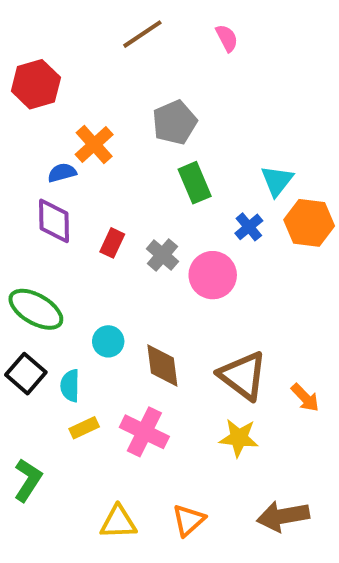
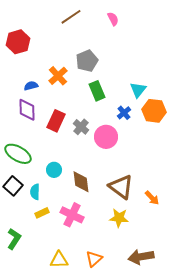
orange cross: (94, 145) -> (58, 76), moved
red rectangle: (112, 243) -> (56, 121), size x1.5

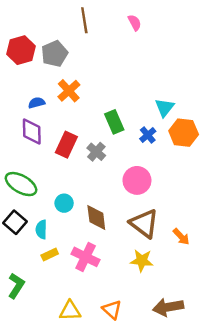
brown line: (71, 17) -> (84, 20), turned -65
gray pentagon: (87, 61) -> (54, 54), moved
green rectangle: (97, 91) -> (114, 122), moved
pink circle: (106, 137) -> (137, 180), moved
orange triangle: (94, 259) -> (112, 310), turned -36

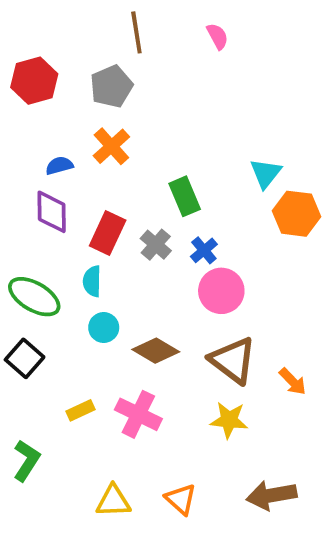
gray pentagon: (54, 54) -> (111, 86), moved
blue cross: (148, 135) -> (204, 250), moved
brown diamond: (96, 217) -> (156, 351), turned -52
cyan semicircle: (41, 229) -> (92, 281), moved

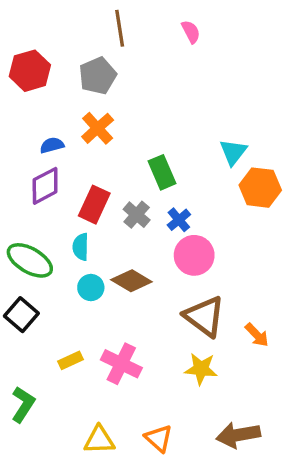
purple diamond: (52, 212) -> (45, 186), turned 63
brown diamond: (156, 351) -> (131, 281), moved

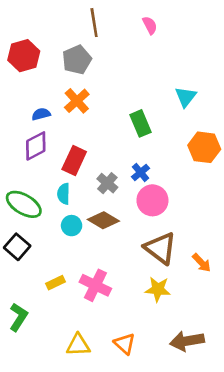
cyan triangle: (233, 152) -> (186, 97), moved
green rectangle: (162, 172) -> (141, 123), moved
gray cross: (137, 215) -> (107, 183), moved

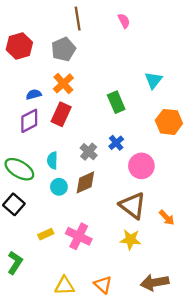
red rectangle: (74, 161) -> (61, 114), moved
pink circle: (152, 200) -> (141, 166), moved
brown diamond: (103, 220) -> (85, 182), turned -55

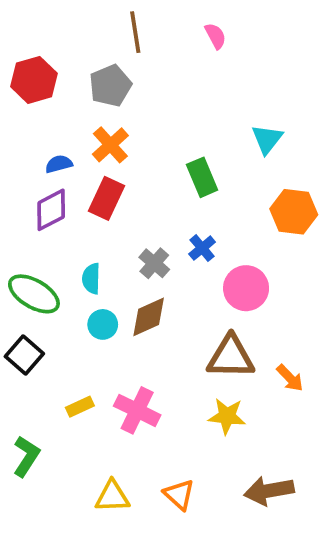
brown triangle: (133, 205) -> (231, 357), turned -36

